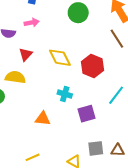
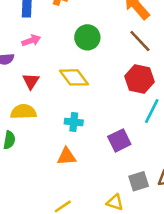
green circle: (78, 13) -> (87, 37), moved
red hexagon: (92, 66) -> (139, 79), moved
cyan cross: (65, 94) -> (74, 122), moved

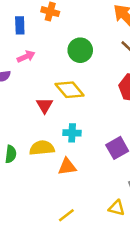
red triangle: (31, 81) -> (45, 105), moved
yellow semicircle: (23, 112) -> (42, 148), moved

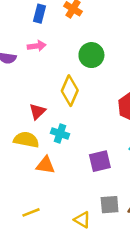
yellow diamond: (70, 90) -> (70, 91), turned 48
red triangle: (45, 105) -> (37, 111), moved

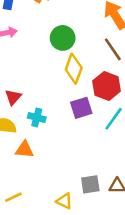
yellow diamond: (70, 91) -> (74, 69), moved
purple square: (100, 161) -> (81, 108), moved

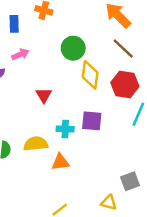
red triangle: (13, 97) -> (44, 95), moved
purple square: (81, 108) -> (92, 121), moved, turned 35

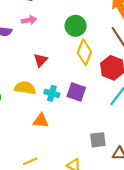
yellow semicircle: (36, 144) -> (25, 88), moved
gray square: (130, 181) -> (98, 140), moved

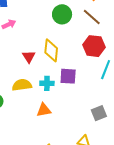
green circle: (76, 26) -> (62, 14), moved
yellow diamond: (84, 52) -> (51, 50), moved

